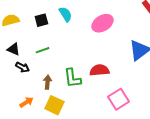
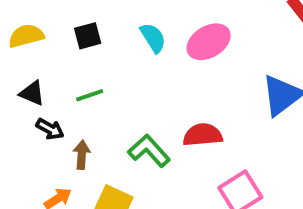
cyan semicircle: (65, 14) -> (153, 38), moved
green L-shape: (72, 78) -> (149, 151), turned 145
brown arrow: (47, 82) -> (82, 155), moved

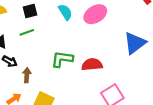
green line: (90, 95) -> (27, 32), moved
green L-shape: (149, 151) -> (62, 59), moved, turned -40

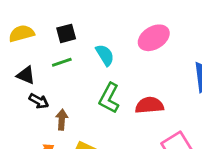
cyan semicircle: (65, 12) -> (105, 55), moved
green L-shape: (62, 59) -> (109, 98), turned -70

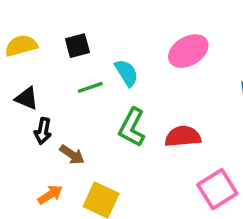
green line: (62, 62) -> (90, 87), moved
black arrow: (39, 101) -> (43, 131), turned 72
brown arrow: (62, 120) -> (72, 155), turned 120

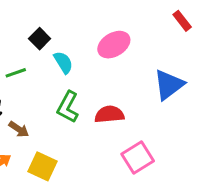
black square: (77, 46) -> (40, 39), moved, turned -30
green line: (90, 87) -> (16, 73), moved

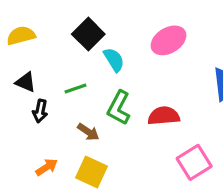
black square: (40, 39) -> (88, 34), size x1.4
green line: (16, 73) -> (75, 89), moved
brown arrow: (19, 129) -> (88, 132), moved

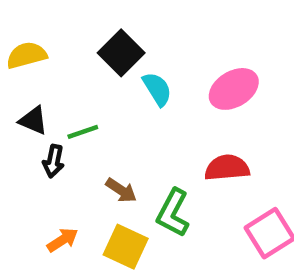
pink ellipse: (169, 40) -> (234, 89), moved
green line: (75, 89) -> (83, 132), moved
green L-shape: (119, 108) -> (173, 213), moved

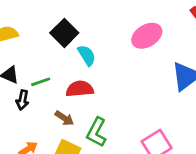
pink ellipse: (234, 89) -> (147, 36), moved
red semicircle: (227, 168) -> (80, 89), moved

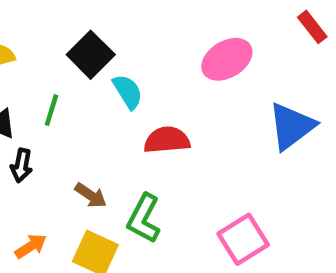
green line: (41, 82) -> (52, 110), moved, turned -54
red semicircle: (80, 89) -> (167, 140), moved

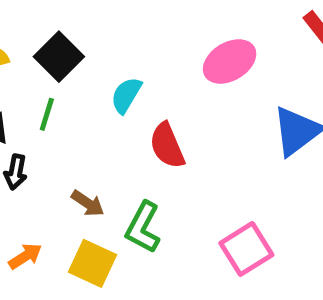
black square: (91, 55) -> (59, 57), moved
cyan semicircle: (128, 92) -> (126, 95), turned -117
red semicircle: (167, 140) -> (167, 146), turned -108

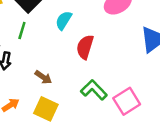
red semicircle: (167, 146) -> (85, 47), turned 40
green L-shape: (143, 227) -> (94, 90), moved, turned 108

